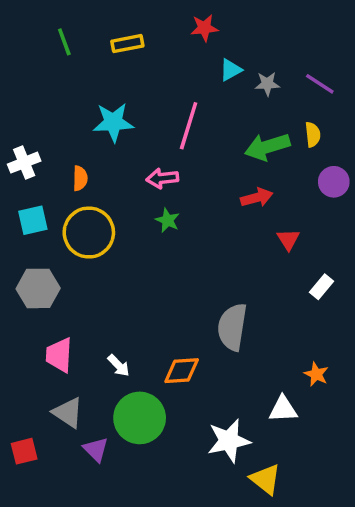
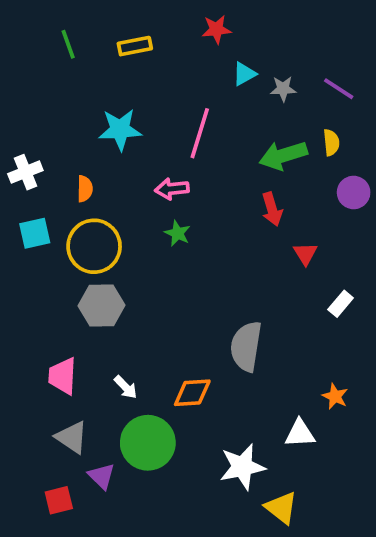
red arrow: (257, 198) -> (272, 209), turned 88
gray hexagon: (38, 288) -> (101, 306), moved
red square: (24, 451) -> (59, 500), moved

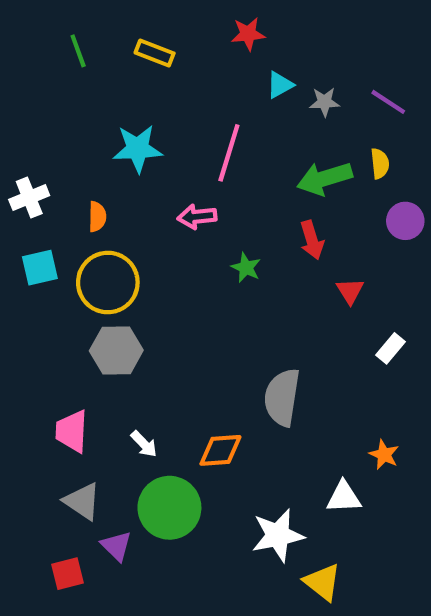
yellow rectangle: (135, 46) -> (155, 53), turned 32
green star: (177, 233) -> (246, 268), moved

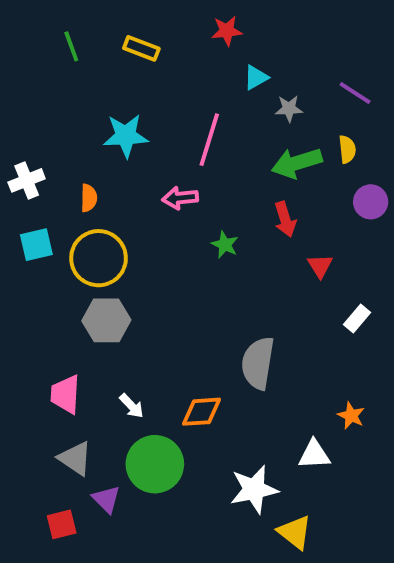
gray star: (325, 102) -> (289, 109), moved

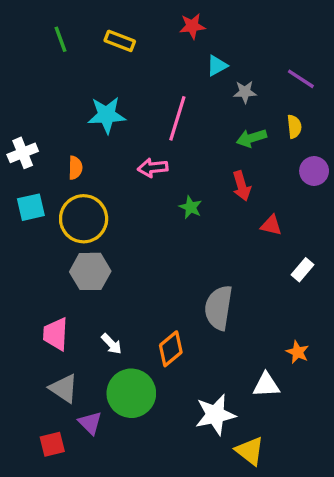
green arrow: (297, 163) -> (251, 138), size x0.7
red triangle: (320, 266) -> (271, 225), turned -45
orange diamond: (202, 412) -> (171, 349), turned -36

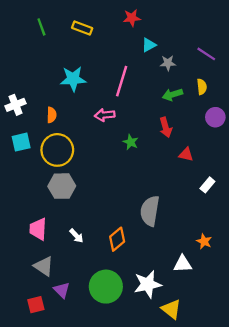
green circle: (131, 393) -> (106, 287), moved

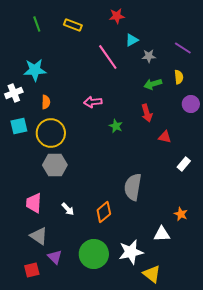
cyan star: (73, 79) -> (35, 70), moved
pink line: (122, 81) -> (108, 57), moved, turned -52

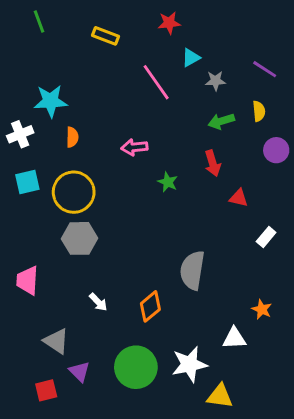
green line: (37, 24) -> (39, 21), moved
orange semicircle: (46, 102) -> (72, 137), moved
pink trapezoid: (34, 203) -> (27, 280), moved
yellow triangle: (152, 274) -> (220, 396), turned -30

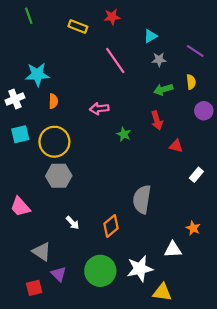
red star: (169, 23) -> (112, 17), moved
cyan triangle: (191, 58) -> (150, 36), moved
pink trapezoid: (27, 280) -> (20, 207), turned -45

